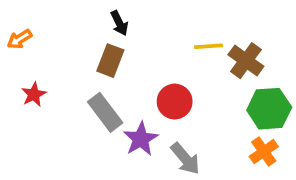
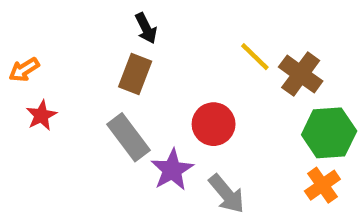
orange arrow: (19, 39) -> (24, 70), moved
yellow line: (209, 46) -> (255, 57), turned 48

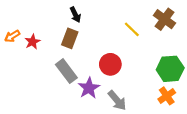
brown cross: (301, 74) -> (165, 19), moved
red star: (41, 115) -> (32, 42), moved

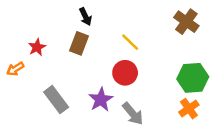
yellow line: (132, 29) -> (130, 42), moved
orange arrow: (12, 36) -> (15, 69), moved
gray rectangle: (66, 71) -> (56, 100), moved

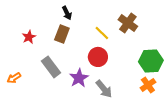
brown cross: (186, 22) -> (128, 23), moved
orange arrow: (15, 69) -> (14, 78), moved
gray rectangle: (56, 100) -> (51, 67), moved

